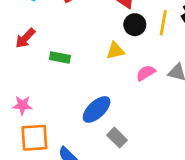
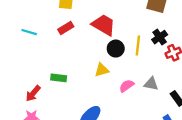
red arrow: (25, 38) -> (33, 93), moved

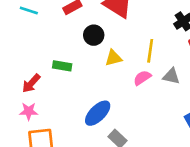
yellow line: (138, 46) -> (150, 51), moved
black circle: (116, 49) -> (94, 35), moved

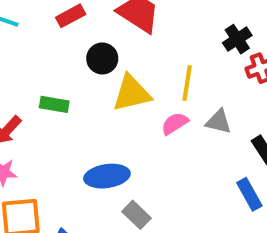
yellow triangle: (113, 58) -> (132, 93), size x1.5
blue ellipse: (98, 113) -> (107, 176), turned 36

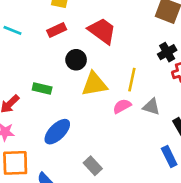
blue ellipse: (107, 176) -> (57, 132), moved, turned -40

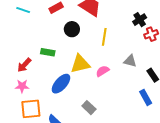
yellow line: (132, 80) -> (104, 37), moved
yellow triangle: (94, 84) -> (80, 64), moved
pink semicircle: (122, 106) -> (103, 71), moved

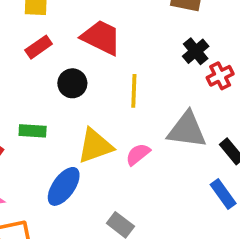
gray triangle: (130, 61) -> (187, 130), size x1.6

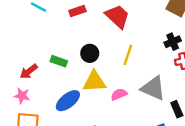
black circle: (72, 83) -> (90, 53), moved

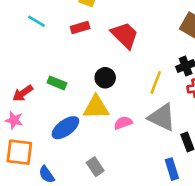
black circle: (90, 53) -> (105, 78), moved
yellow line: (128, 55) -> (156, 82), moved

